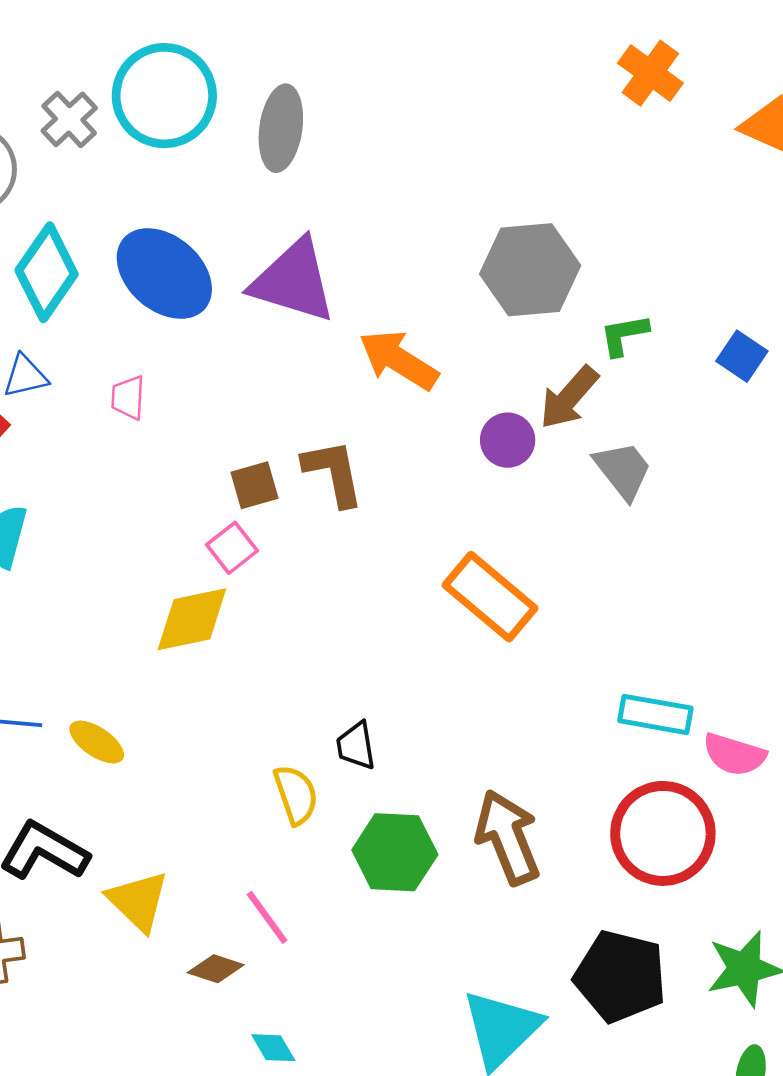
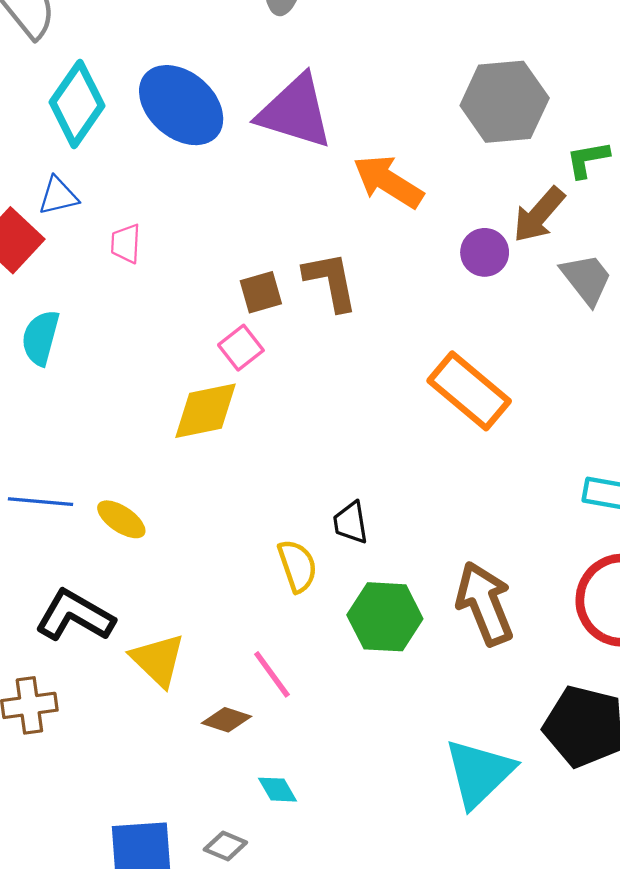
pink trapezoid: (128, 398) -> (126, 244), moved

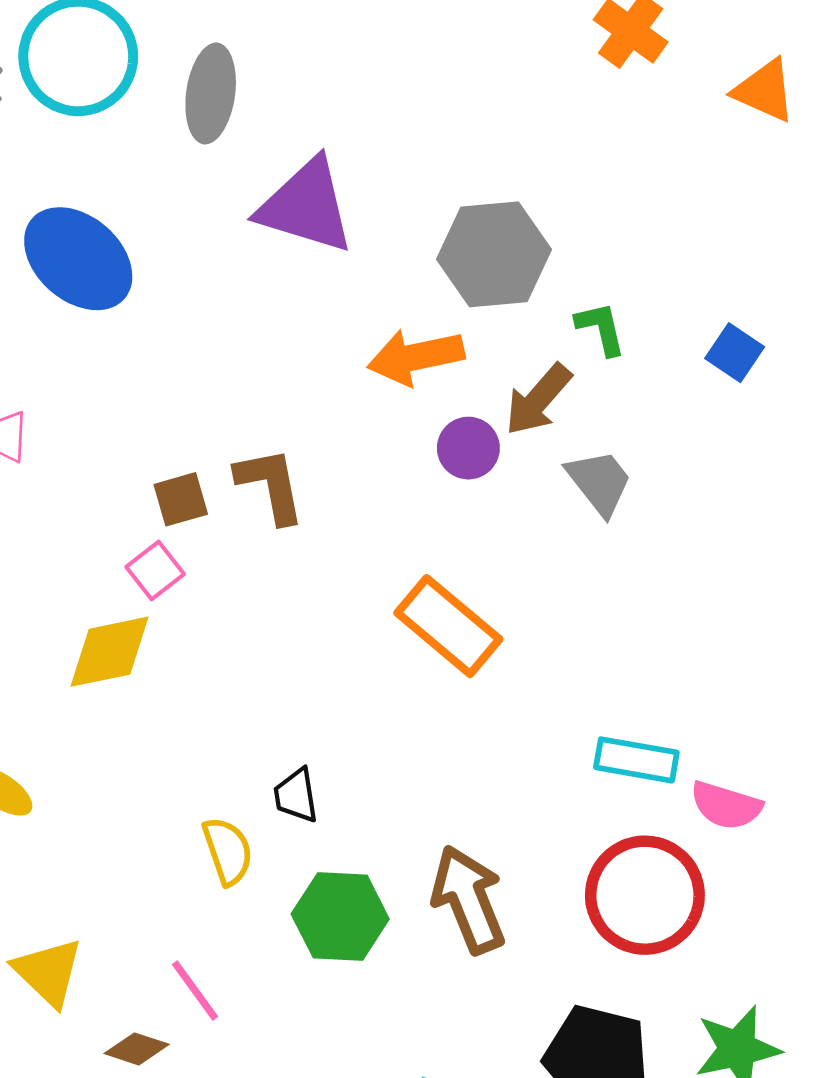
purple triangle: (295, 112) -> (306, 206), moved
green L-shape: (588, 159) -> (601, 328), turned 87
orange arrow: (388, 182) -> (416, 357), moved, turned -44

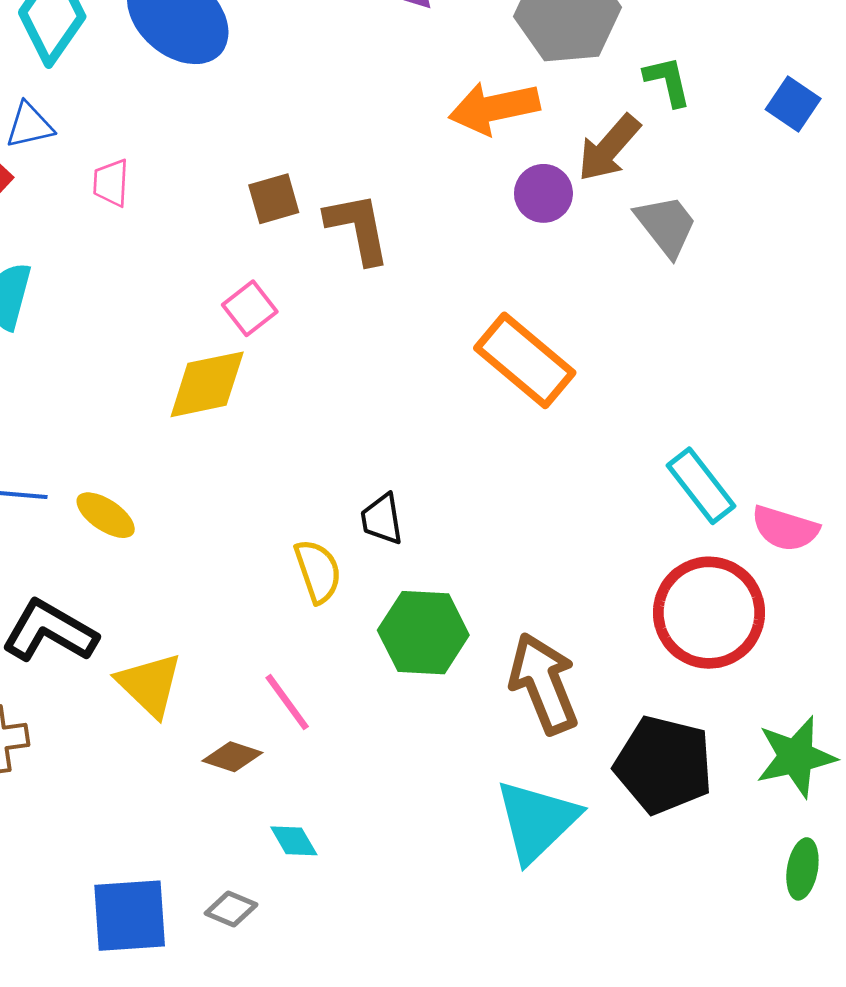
brown square: (181, 499) -> (274, 199), moved
cyan rectangle: (636, 760) -> (701, 486), turned 42
brown arrow: (468, 899) -> (543, 683), moved

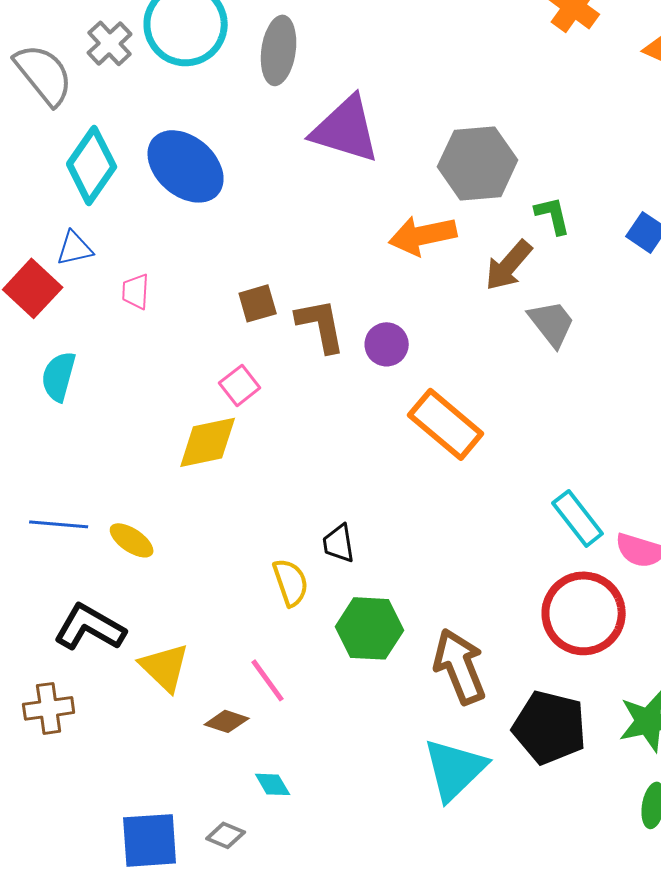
purple circle: (543, 193) -> (387, 344), moved

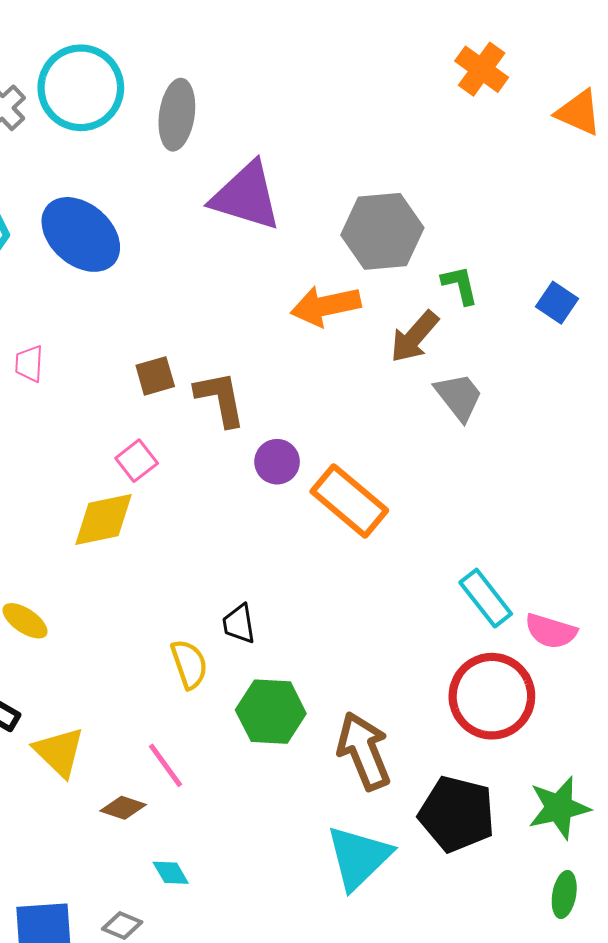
purple circle: (387, 344) -> (277, 462), moved

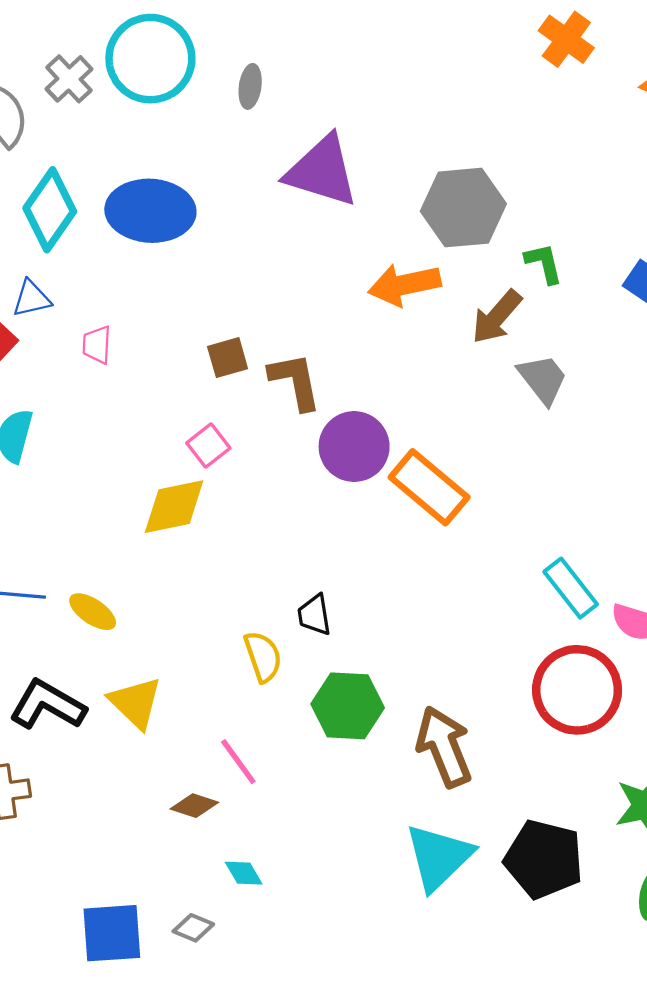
gray ellipse: (177, 115) -> (250, 86), size x0.6
blue ellipse: (81, 234) -> (150, 211), turned -38
purple circle: (277, 462) -> (354, 447), size x1.5
yellow triangle: (59, 752) -> (135, 703), moved
black pentagon: (457, 814) -> (544, 859), moved

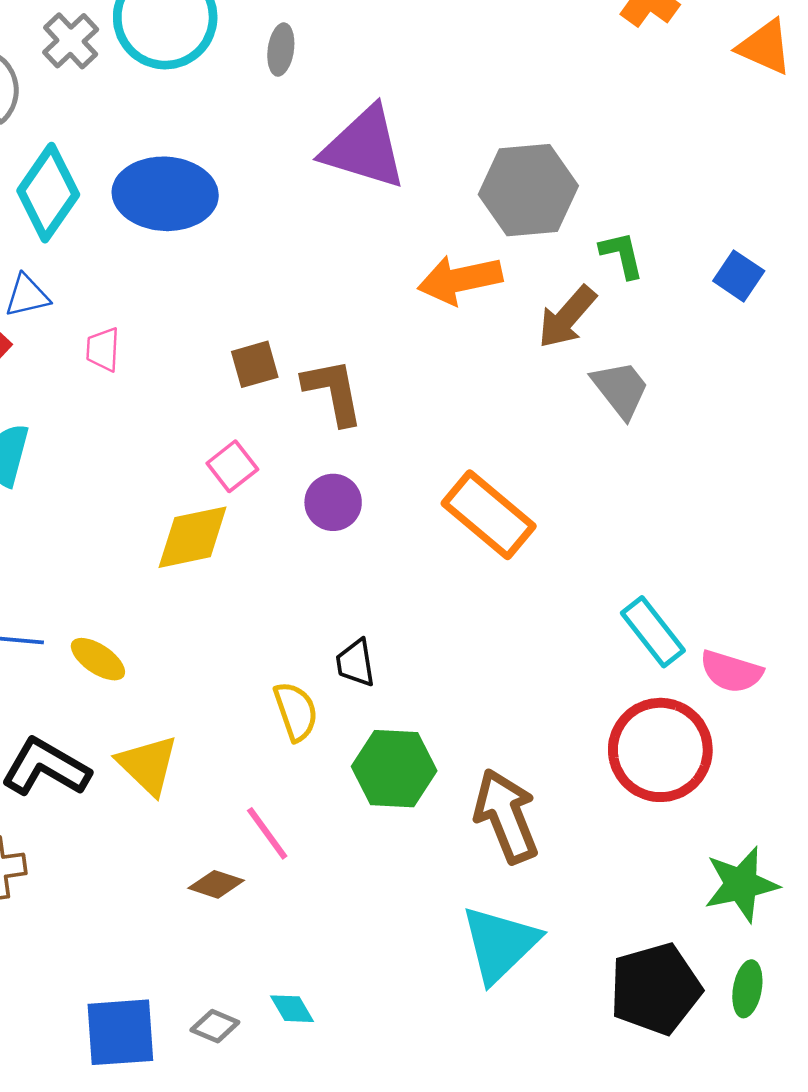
purple circle: (354, 447) -> (333, 502), moved, size x0.7
black pentagon: (544, 859) -> (655, 989), moved, turned -30
cyan diamond: (244, 873) -> (292, 1009), moved

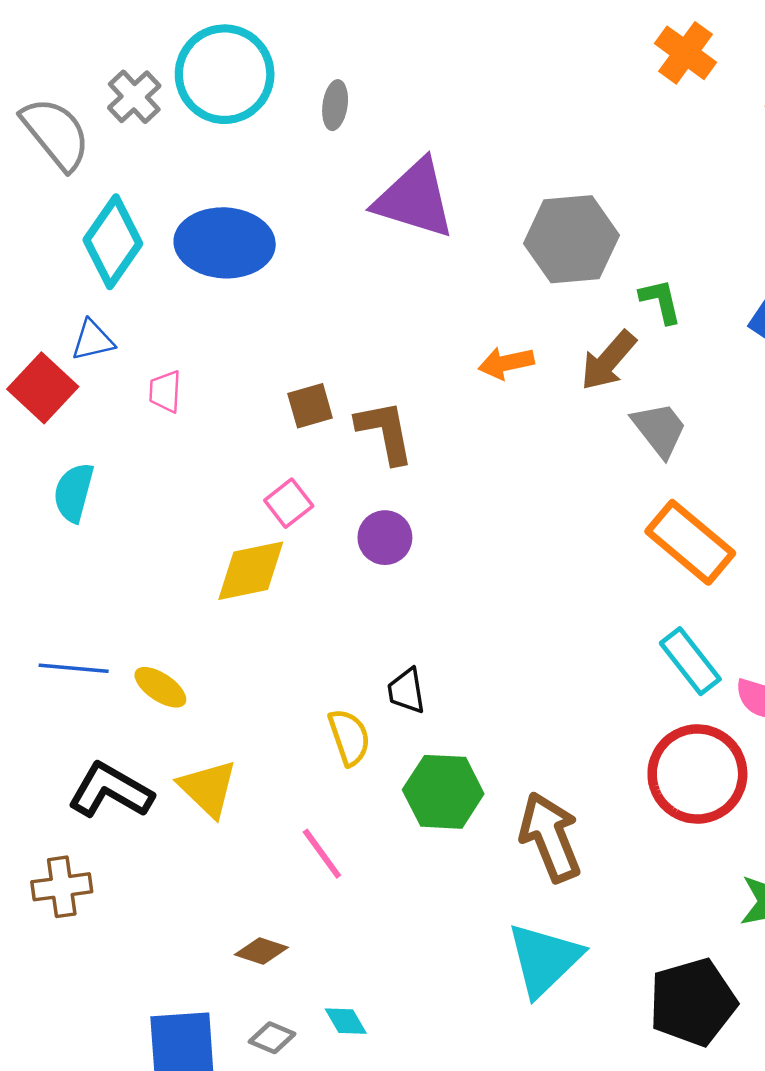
orange arrow: (460, 280) -> (506, 363), moved, size x0.7
orange rectangle: (489, 515) -> (690, 542), moved
brown diamond: (216, 884) -> (261, 951), moved

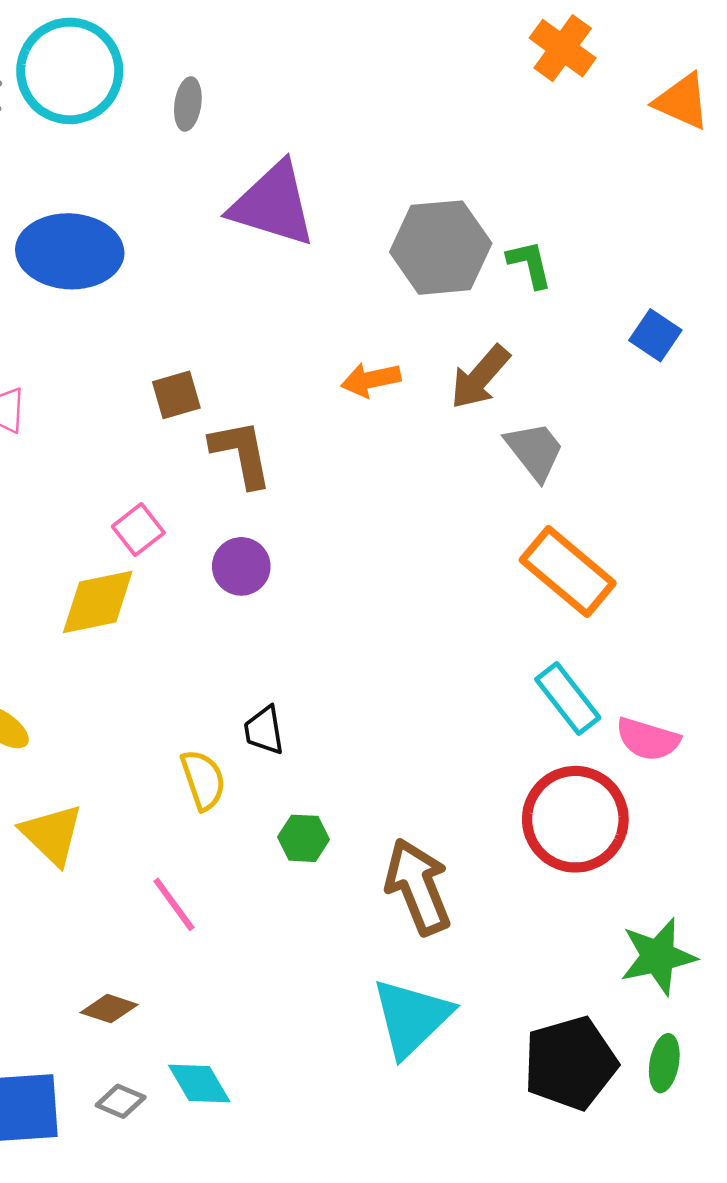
green L-shape: (661, 301) -> (530, 264), moved
brown square: (310, 406) -> (176, 395), moved
green hexagon: (443, 792) -> (303, 838), size x0.6
cyan diamond: (346, 1021) -> (199, 1083), size x1.4

